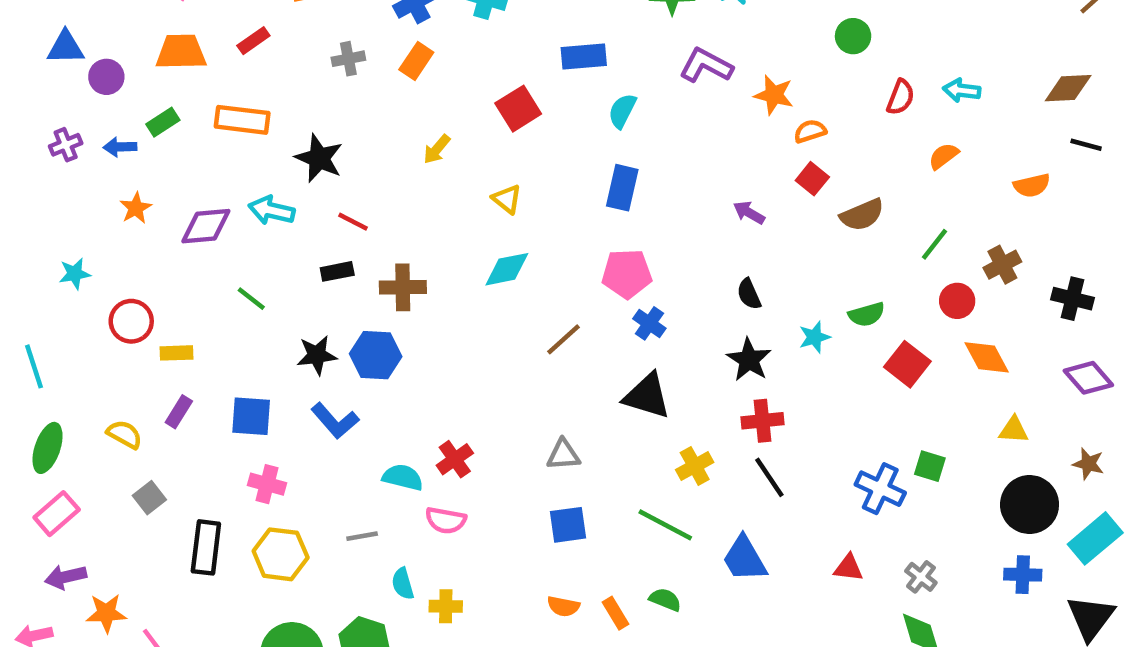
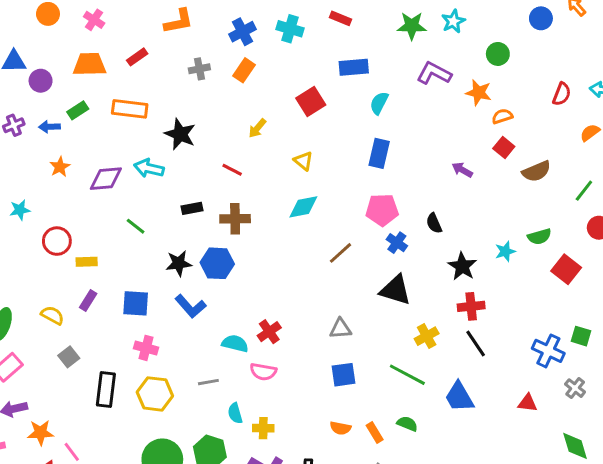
green circle: (853, 36) -> (498, 54), moved
red line: (353, 222) -> (232, 170), moved
black semicircle: (749, 294) -> (434, 223), moved
gray cross: (921, 577) -> (575, 388), moved

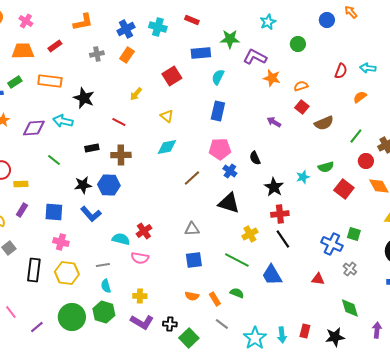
green star: (412, 26) -> (230, 39), moved
orange star: (479, 93) -> (272, 78), moved
cyan semicircle: (235, 413) -> (106, 286), moved

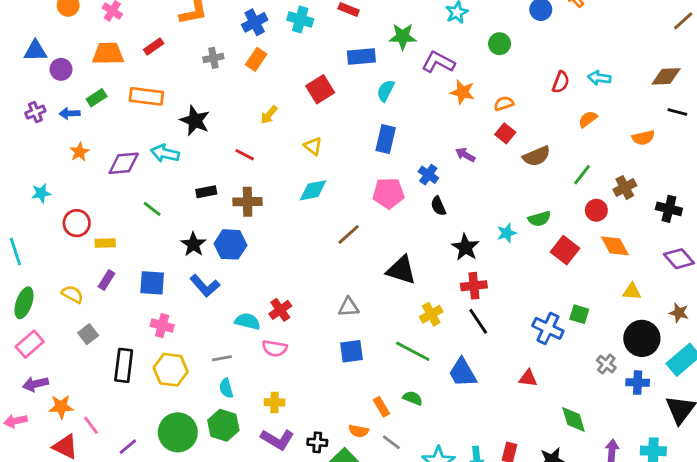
blue cross: (230, 171) -> (428, 175), moved
black star: (83, 185) -> (193, 244), turned -30
gray cross: (350, 269) -> (606, 364), moved
orange semicircle: (192, 296) -> (359, 431), moved

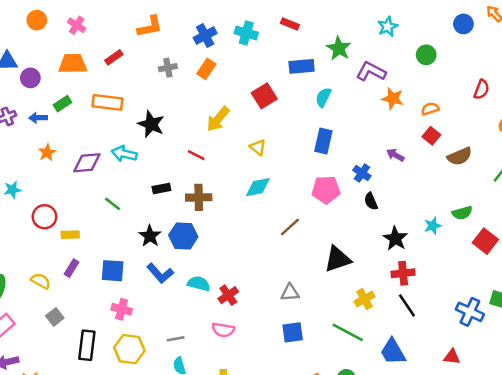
green star: (403, 37) -> (339, 48), turned 30
yellow arrow: (269, 115) -> (218, 119), size x1.5
black triangle: (401, 270) -> (338, 259), turned -36
cyan semicircle: (248, 321) -> (199, 284), moved

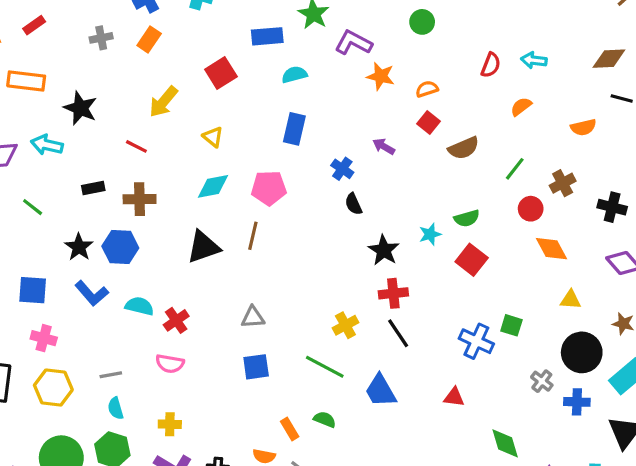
cyan semicircle: (323, 97) -> (294, 75), turned 48
pink pentagon: (326, 190) -> (269, 188), moved
brown line: (290, 227) -> (253, 236), turned -35
red square: (485, 241) -> (472, 260), moved
black triangle: (338, 259) -> (203, 247), moved

